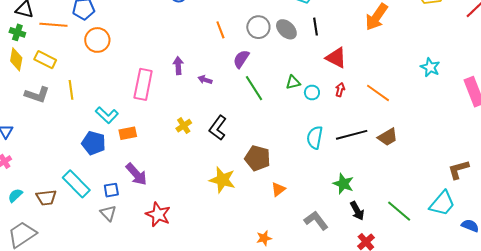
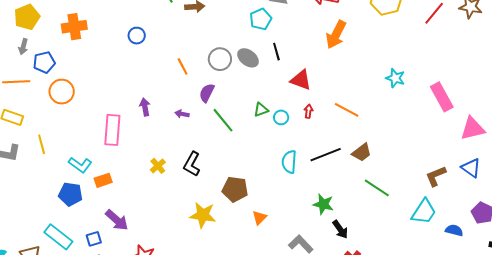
purple arrow: (205, 80) -> (182, 114), moved
green line: (399, 211) -> (377, 188), moved

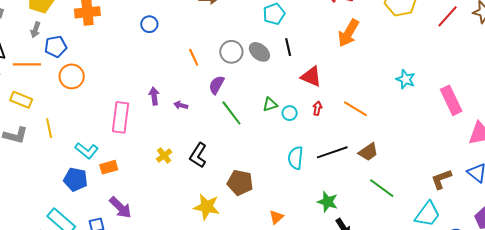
purple arrow: (182, 114) -> (181, 105), moved
orange triangle: (259, 218) -> (276, 217), moved

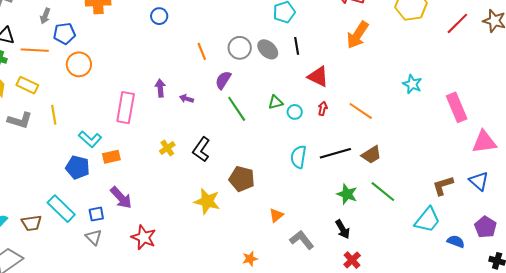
green star: (328, 202) -> (347, 194), moved

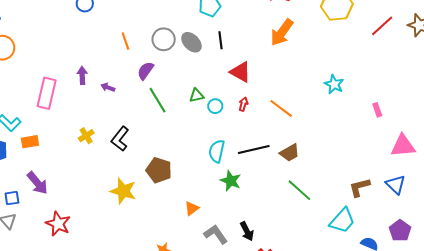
pink rectangle: (457, 107) -> (377, 110), size x0.5
green star: (347, 194) -> (231, 181), moved
black arrow: (343, 229) -> (247, 231), moved

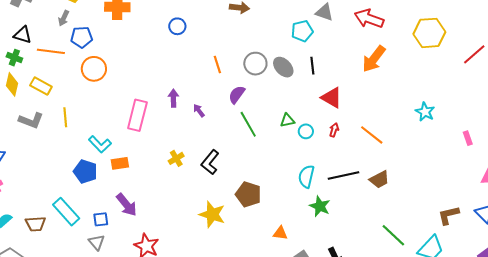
purple arrow: (108, 87) -> (199, 111), turned 32
green line: (299, 190) -> (393, 235), moved
orange triangle: (192, 208) -> (280, 233), turned 42

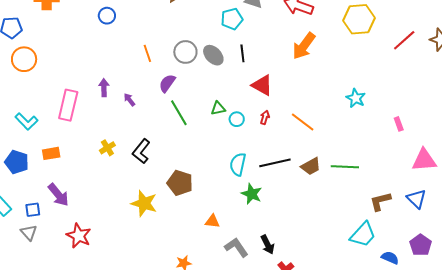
cyan L-shape: (100, 144) -> (26, 121), moved
green line: (393, 235) -> (345, 167), moved, turned -40

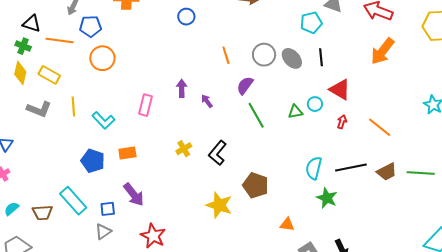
pink rectangle: (68, 105) -> (146, 105), size x0.7
cyan circle: (237, 119) -> (315, 104), moved
gray triangle: (29, 233) -> (103, 232), turned 36

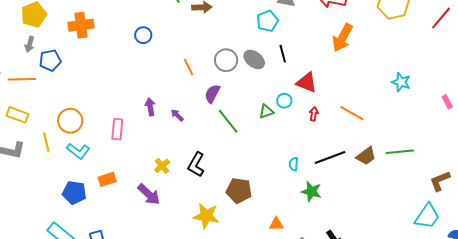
orange circle: (102, 58) -> (70, 121), moved
cyan semicircle: (314, 168) -> (294, 164), size x0.6
purple arrow: (134, 195) -> (149, 194), moved

